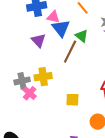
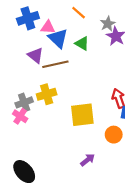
brown line: (70, 52) -> (55, 64), moved, turned 60
pink cross: (30, 93) -> (20, 116), moved
yellow square: (72, 100) -> (82, 115), size x1.6

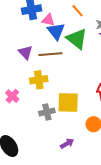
green triangle: (82, 43) -> (77, 39), size x1.6
purple triangle: (35, 55) -> (25, 52), moved
gray cross: (24, 102) -> (47, 112), moved

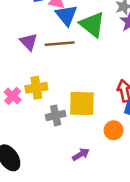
yellow cross: (39, 80) -> (36, 88), moved

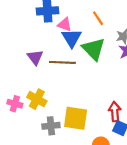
yellow cross: (36, 88) -> (37, 99), turned 30
pink cross: (13, 96) -> (15, 104), turned -32

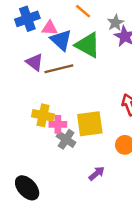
purple triangle: (35, 57) -> (35, 62), moved
pink cross: (15, 104) -> (58, 124), moved
gray cross: (51, 126) -> (66, 139), turned -35

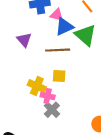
blue triangle: (61, 40) -> (64, 27), turned 42
purple triangle: (35, 62) -> (24, 40), moved
yellow square: (90, 124) -> (59, 76), moved, size x0.6

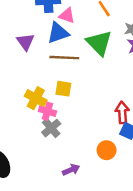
blue triangle: (64, 27) -> (58, 33), moved

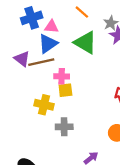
brown line: (64, 58) -> (41, 62), moved
pink cross: (47, 111) -> (62, 76), moved
gray cross: (51, 128) -> (64, 127), turned -35

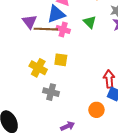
green triangle: (85, 43) -> (90, 22), size x0.6
pink cross: (62, 76) -> (63, 29), moved

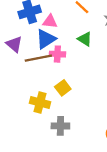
purple triangle: (30, 22) -> (14, 44), moved
yellow square: (61, 60) -> (63, 88), turned -32

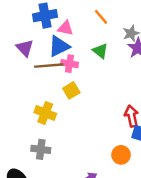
yellow square: (63, 88) -> (71, 90), moved
gray cross: (60, 126) -> (41, 149), moved

